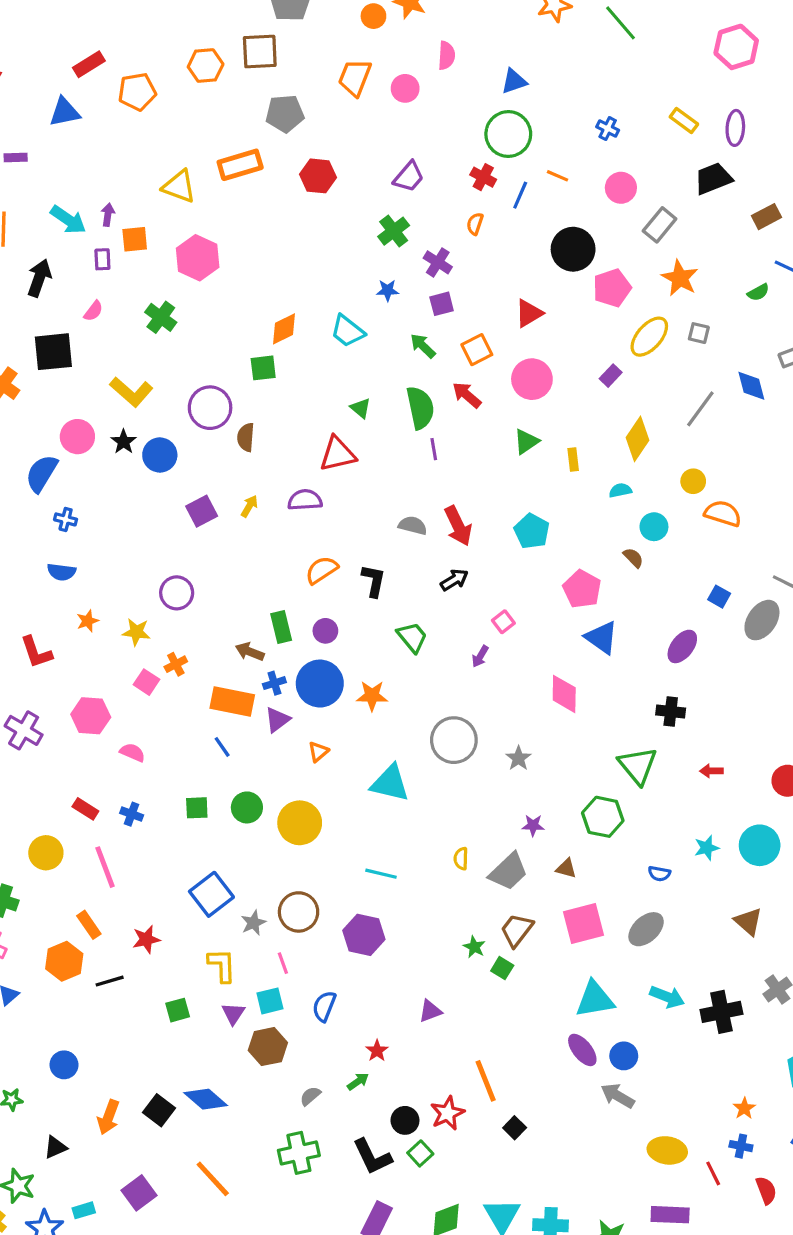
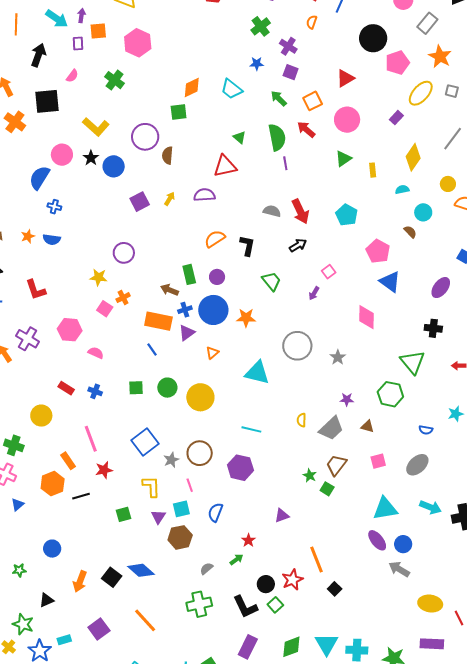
purple square: (442, 304) -> (291, 72), turned 35
orange star: (88, 621) -> (28, 236), moved
pink line: (105, 867) -> (91, 439), moved
pink square: (584, 924) -> (378, 461), size x0.6

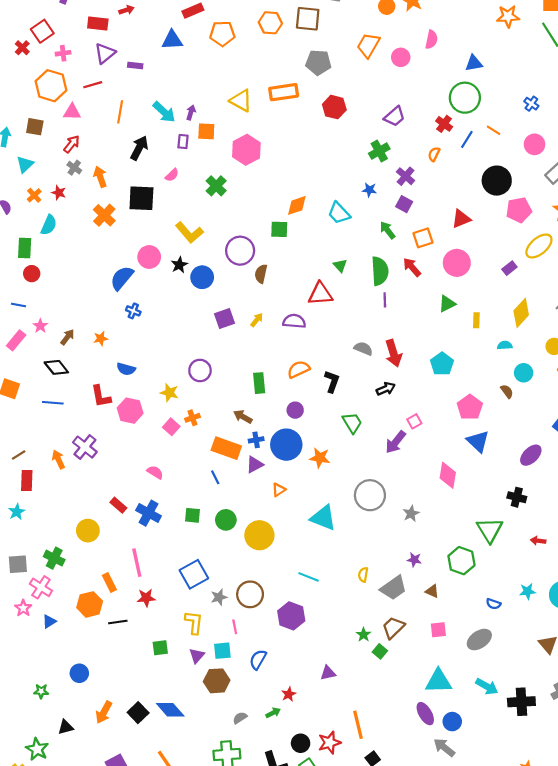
blue semicircle: (52, 239) -> (126, 369), moved
green rectangle: (189, 274) -> (259, 383), moved
purple arrow: (314, 293) -> (396, 442), size x1.6
pink hexagon: (70, 330) -> (130, 411), moved
blue cross: (95, 391) -> (149, 513), size x1.6

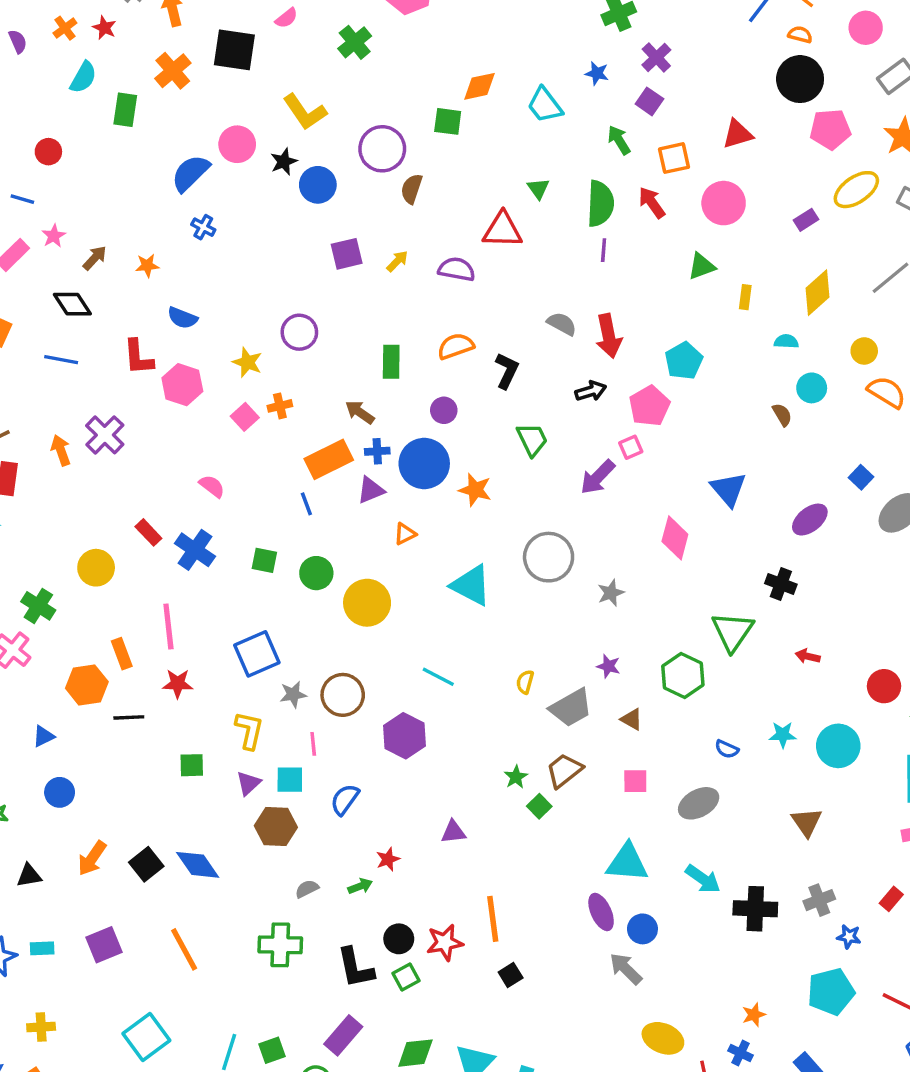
orange semicircle: (434, 154) -> (800, 35), moved, turned 72
green rectangle: (25, 248) -> (125, 110), moved
pink pentagon: (470, 407) -> (649, 406), moved
orange rectangle: (226, 448) -> (329, 459), turned -52
blue triangle: (49, 621) -> (43, 736), moved

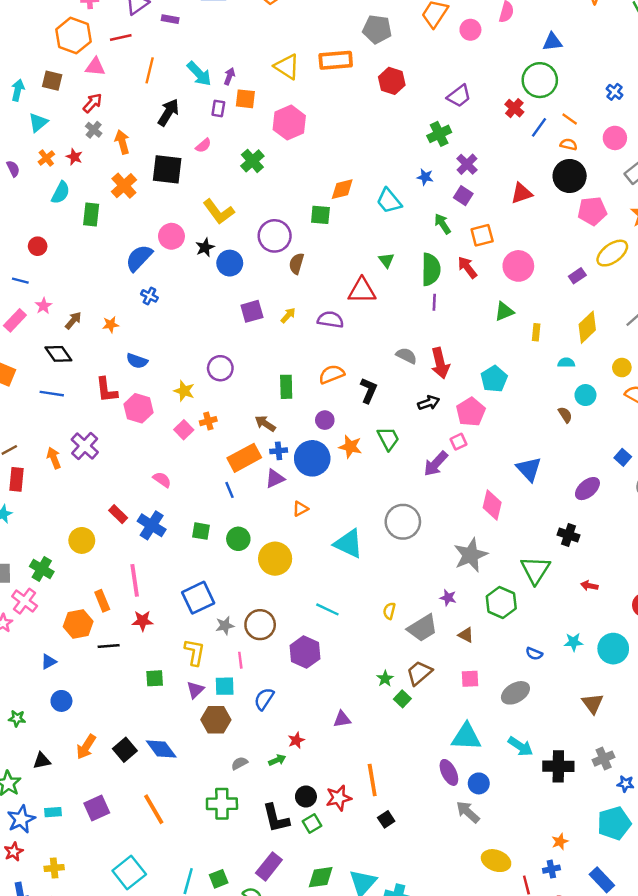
red triangle: (738, 134) -> (522, 193), moved
orange star: (475, 490) -> (350, 447), moved
gray star: (611, 593) -> (471, 555), moved, size x1.8
blue cross: (741, 1053) -> (551, 869), turned -35

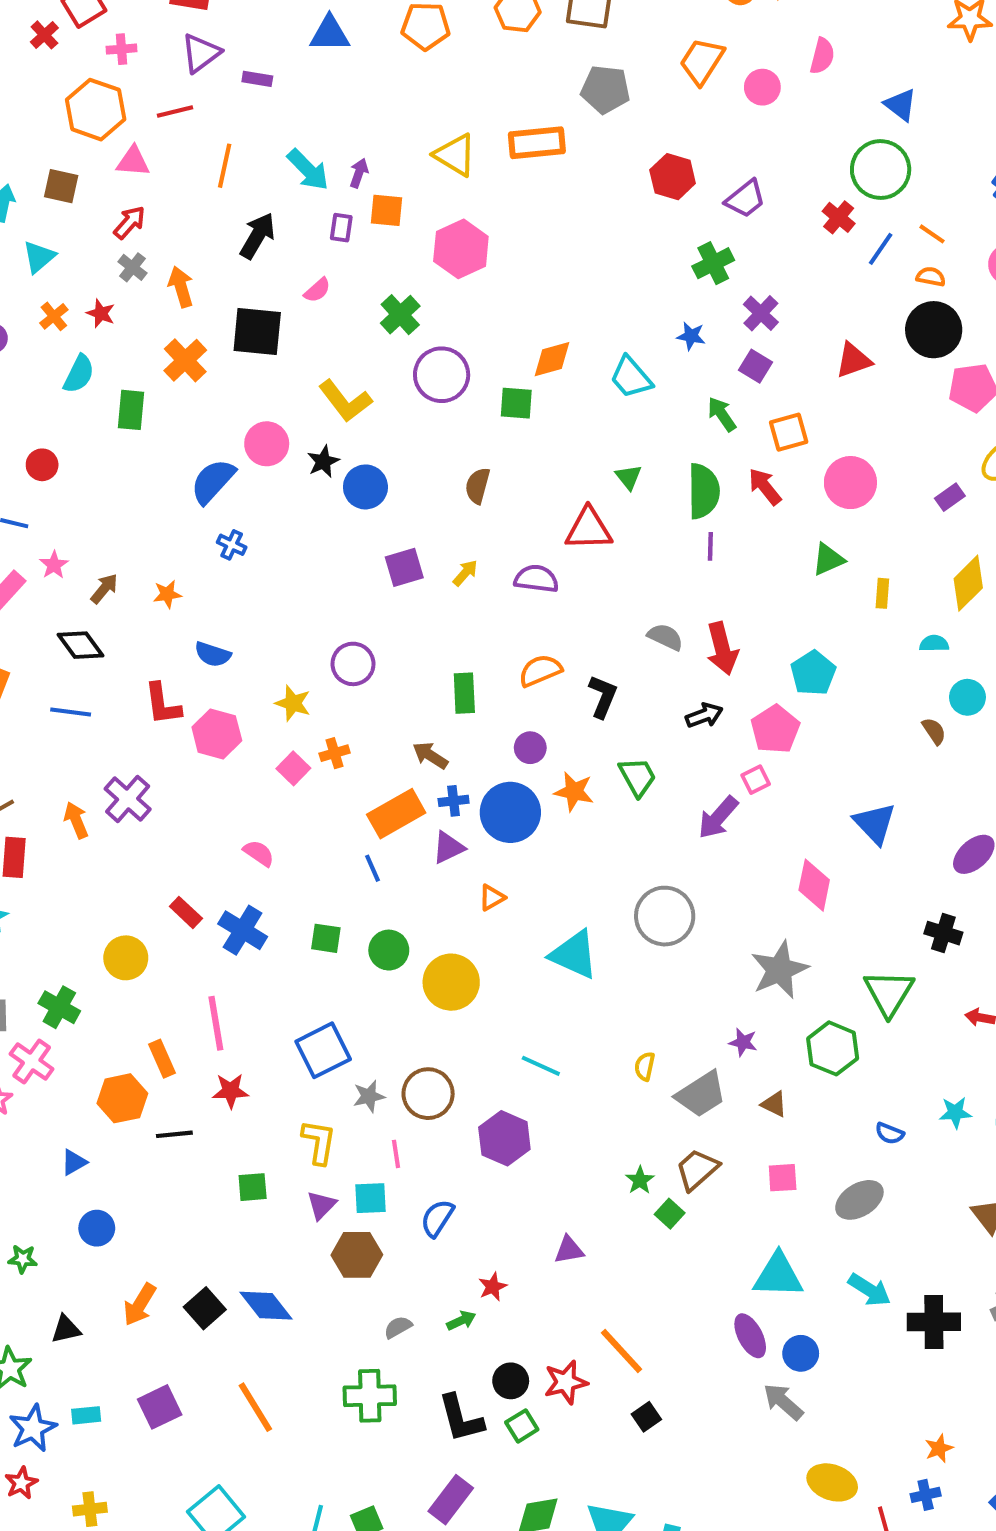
blue triangle: (552, 42) -> (900, 105), turned 45
red hexagon: (392, 81) -> (673, 177), moved
purple circle: (275, 236) -> (442, 375), moved
orange line: (372, 780) -> (621, 1351), turned -32

